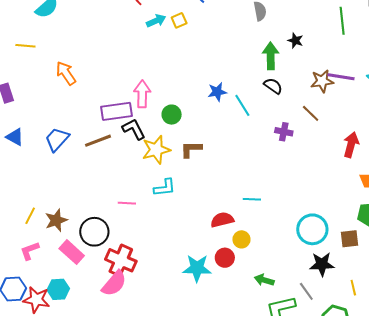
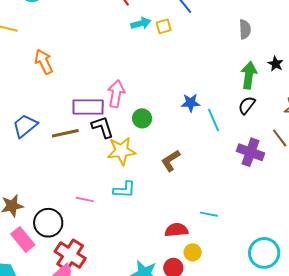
black semicircle: (273, 86) -> (247, 105), turned -96
purple cross: (284, 132) -> (250, 152), size x1.5
brown L-shape: (191, 149) -> (171, 161), moved, turned -40

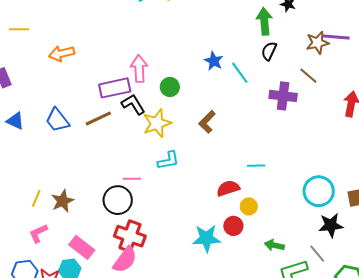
orange arrow: (44, 62) -> (61, 54), turned -65
blue star: (191, 103) -> (214, 61), turned -30
blue trapezoid: (25, 126) -> (57, 120), turned -76
black circle: (48, 223) -> (118, 200), moved
pink rectangle: (23, 239) -> (82, 247), moved

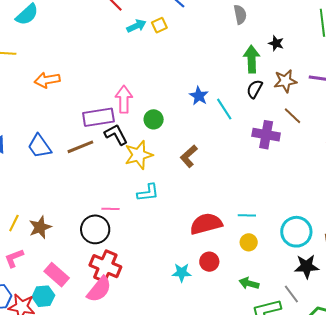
brown star: (317, 43) -> (285, 81), moved
cyan line: (256, 166) -> (247, 215), moved
red semicircle: (228, 188) -> (206, 224), size x1.4
yellow circle: (249, 206) -> (249, 242), moved
cyan star: (206, 238) -> (182, 273), size x0.7

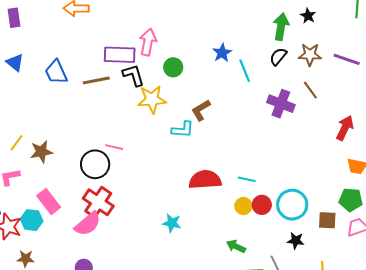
cyan L-shape: (148, 193) -> (183, 130), moved
red circle: (209, 262) -> (262, 205), moved
black star: (306, 266) -> (296, 241), size x0.7

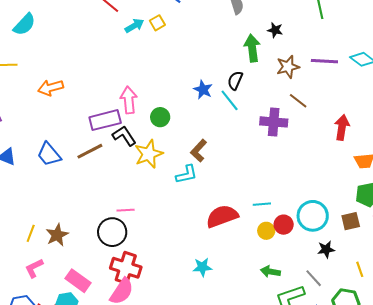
black semicircle: (278, 57) -> (235, 80), moved

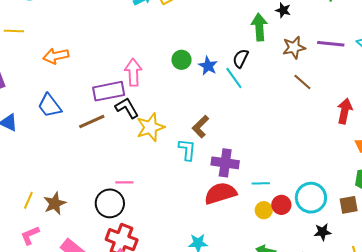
green circle: (160, 117) -> (182, 60), moved
purple cross: (274, 122) -> (225, 163), moved
blue trapezoid: (49, 154) -> (50, 106), moved
cyan L-shape: (187, 174) -> (187, 150), turned -75

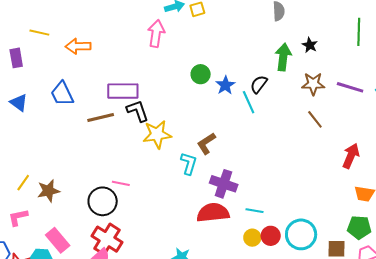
yellow line: (14, 31) -> (39, 33), moved
pink arrow: (133, 72) -> (156, 34), moved

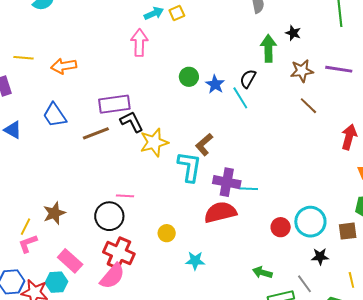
cyan L-shape: (189, 163) -> (189, 167), size x1.4
yellow line: (23, 183) -> (25, 227), moved
cyan line: (255, 211) -> (249, 189), moved
yellow circle: (252, 238) -> (167, 233), moved

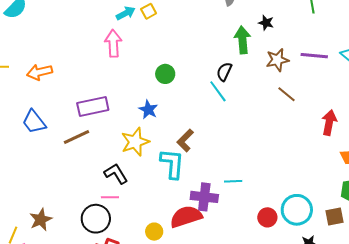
blue star: (215, 84) -> (148, 110), moved
black L-shape: (132, 122) -> (116, 174), moved
purple cross: (227, 182) -> (204, 197), moved
red semicircle: (220, 212) -> (186, 217), moved

